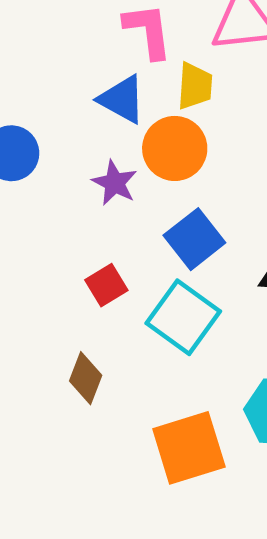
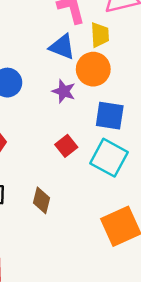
blue square: (194, 239) -> (110, 116), turned -36
brown diamond: (86, 378) -> (42, 200), moved

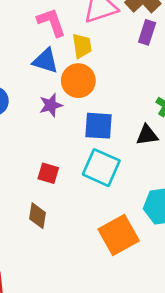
purple star: (64, 91) -> (51, 105), turned -30
red square: (66, 146) -> (48, 173), moved, turned -30

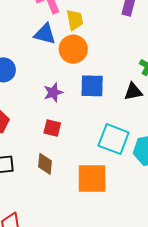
purple star: (51, 105) -> (53, 92), moved
cyan square: (101, 168) -> (114, 139), moved
orange square: (119, 235) -> (92, 178), moved, turned 32

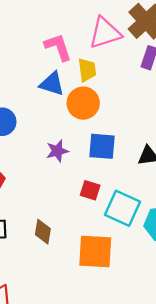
red square: (52, 128) -> (90, 190), moved

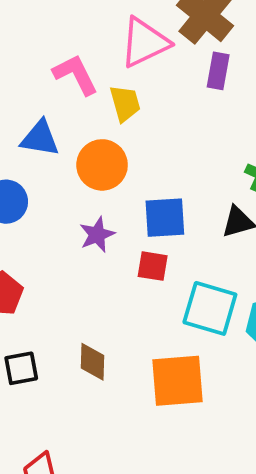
blue triangle: (52, 84) -> (40, 138), moved
orange circle: (83, 103) -> (102, 165), moved
red square: (90, 190) -> (153, 266), moved

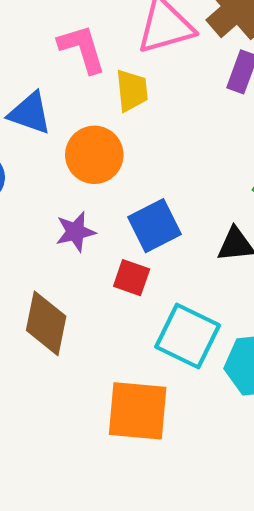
blue square: (165, 218) -> (155, 226), turned -33
brown diamond: (93, 362) -> (46, 323), moved, size x1.4

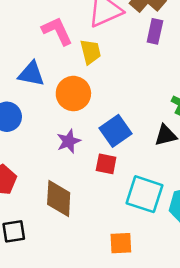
orange square: (138, 411) -> (121, 243), size x0.6

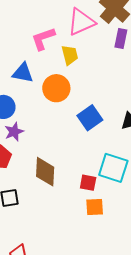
pink L-shape: (57, 31) -> (43, 39), turned -84
purple star: (69, 141) -> (14, 132), moved
red square: (106, 164) -> (88, 183), moved

